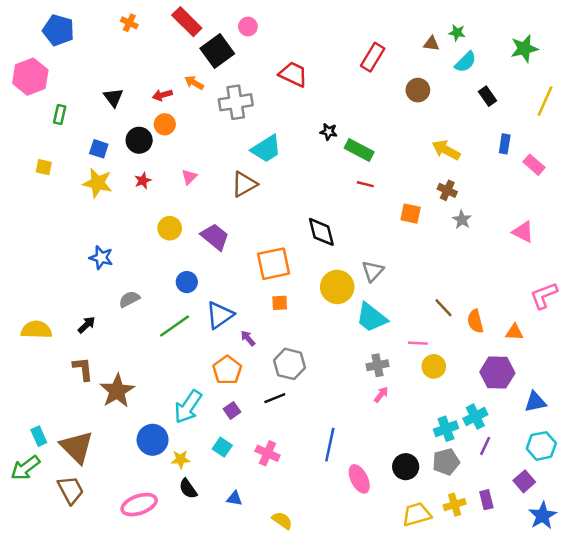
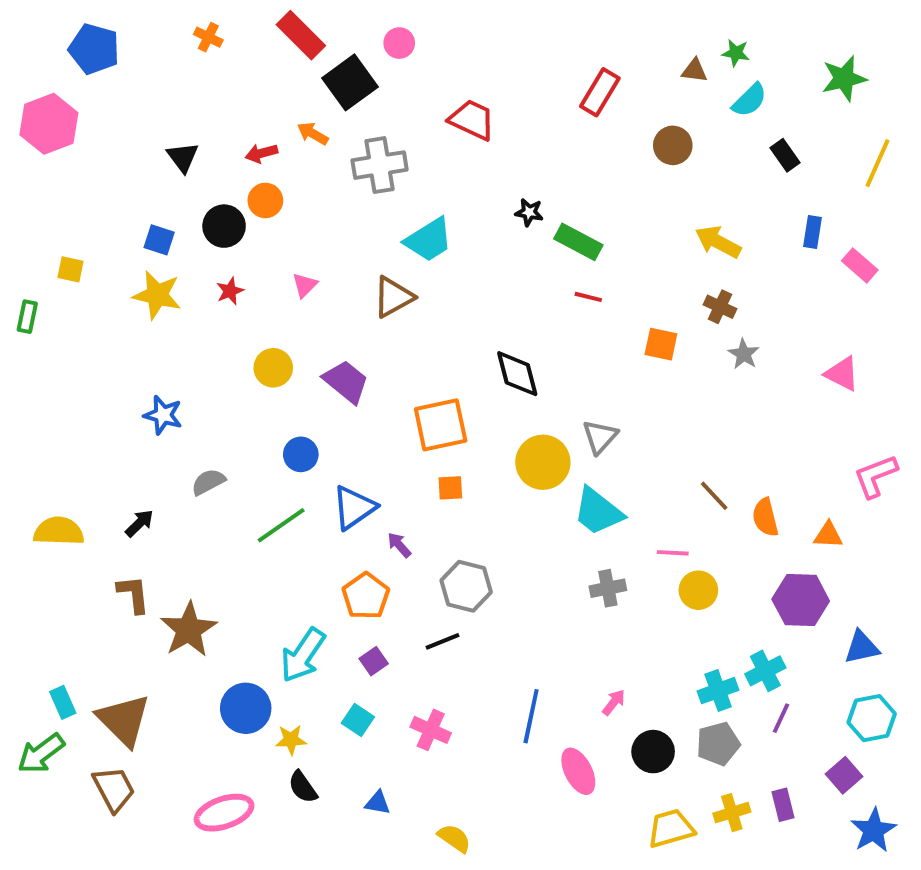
green rectangle: (60, 115) -> (27, 317), moved
pink arrow: (381, 395) -> (614, 702), moved

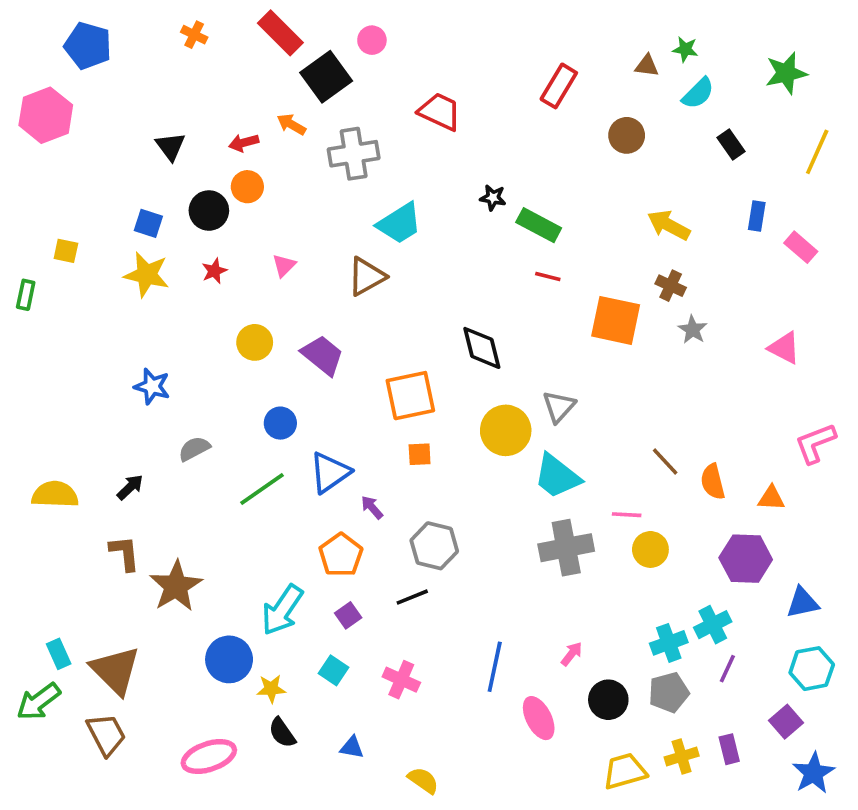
orange square: (661, 344) -> (616, 320), size x1.6
gray cross: (608, 588) -> (566, 548), size x1.6

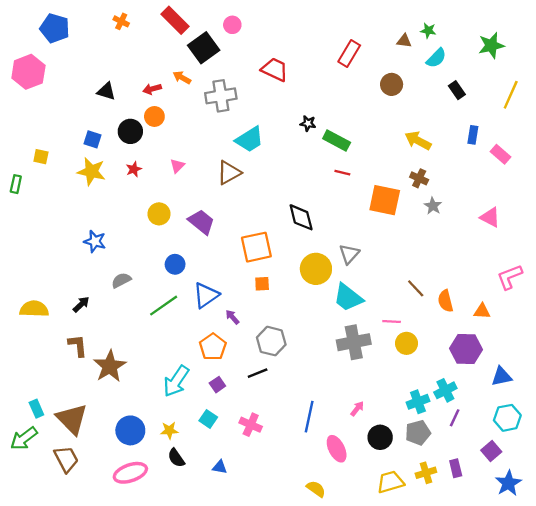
black triangle: (170, 146) -> (106, 91), turned -36
blue circle: (229, 659) -> (130, 430), moved
yellow semicircle: (423, 780) -> (316, 489), moved

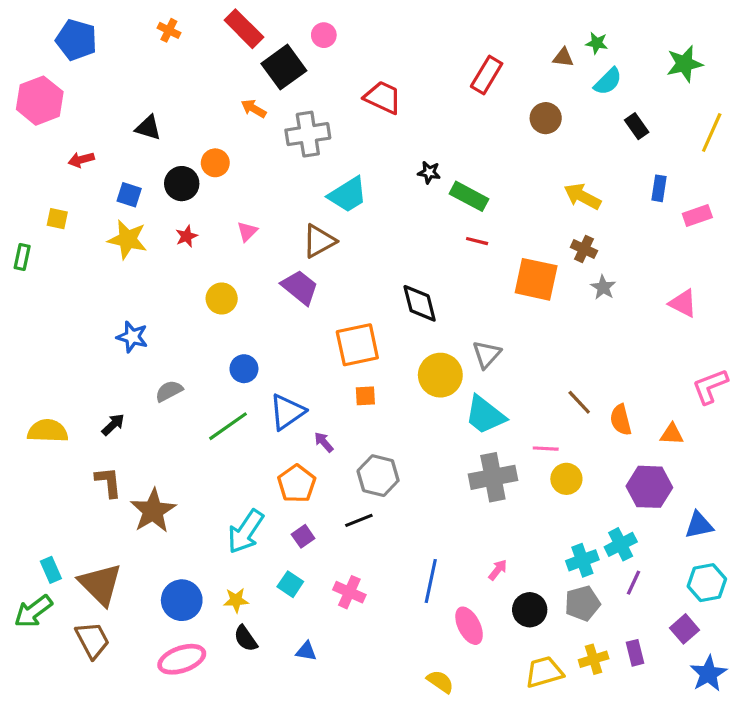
red arrow: (152, 89) -> (81, 160), moved
pink rectangle: (500, 154) -> (697, 215), turned -60
purple trapezoid: (201, 222) -> (300, 287), moved

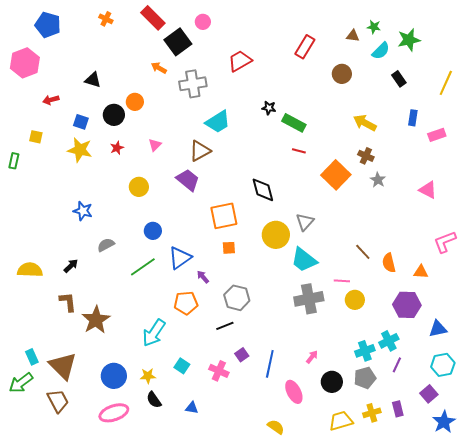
green star: (685, 64) -> (409, 40), moved
red trapezoid: (383, 97) -> (240, 61), turned -55
orange square: (536, 279) -> (336, 175), turned 32
orange pentagon: (297, 484) -> (186, 303), turned 30
purple square: (303, 536) -> (242, 355), moved

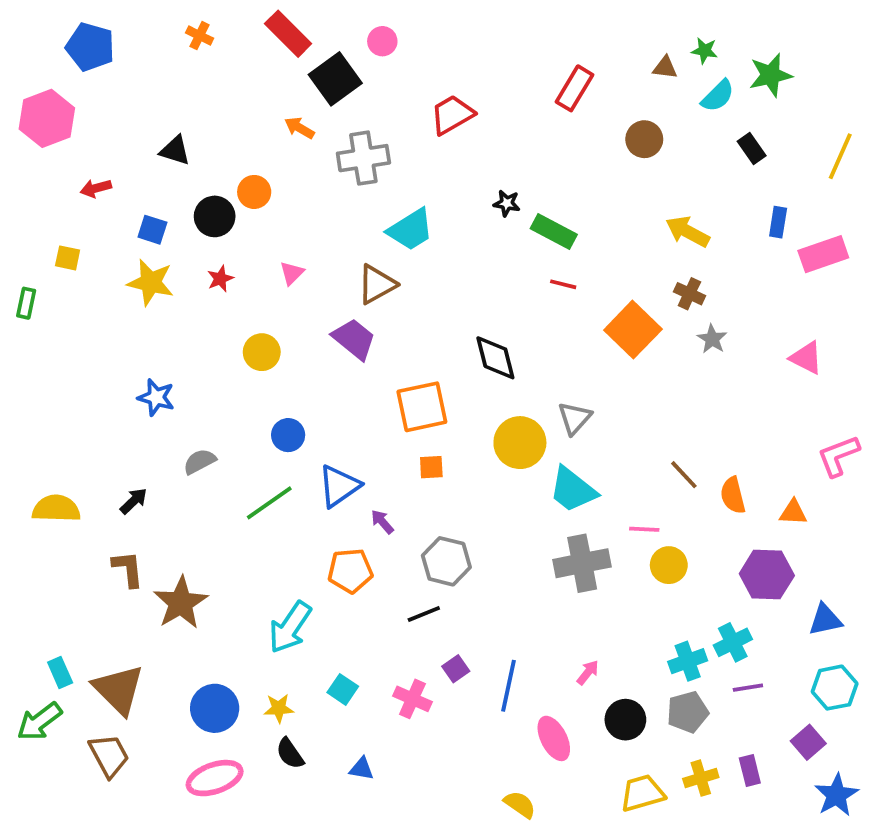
pink rectangle: (437, 135) -> (823, 254), size x1.4
purple line: (397, 365) -> (748, 688), turned 56

